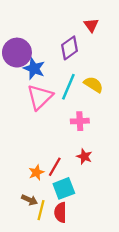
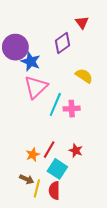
cyan line: (68, 87) -> (55, 104), moved
red star: (84, 156) -> (76, 151), moved
cyan square: (64, 188) -> (57, 169), turned -36

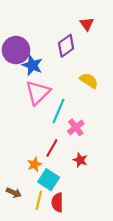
pink cross: (72, 109) -> (76, 127), moved, turned -35
red line: (49, 150) -> (52, 148), moved
cyan square: (57, 169) -> (49, 180), moved
brown arrow: (27, 179) -> (14, 193), moved

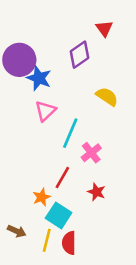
pink triangle: (38, 92) -> (45, 111), size x0.7

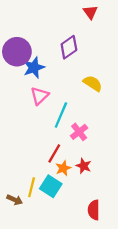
red triangle: (104, 28) -> (90, 12), moved
blue star: (39, 78) -> (34, 68), turned 30
orange star: (42, 197) -> (63, 168), moved
yellow line: (47, 240) -> (32, 187), moved
red semicircle: (69, 243) -> (94, 210), moved

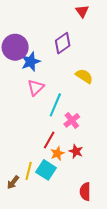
brown arrow: (15, 200) -> (13, 182), turned 104

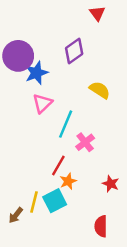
red star: (76, 151) -> (111, 184), moved
cyan square: (46, 170) -> (55, 201), turned 30

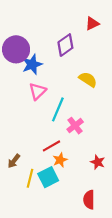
red triangle: (97, 13) -> (92, 24), moved, turned 40
red line: (58, 165) -> (51, 146), turned 30
brown arrow: (16, 215) -> (14, 161), moved

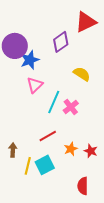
red triangle: (92, 24) -> (86, 22), size x1.6
pink cross: (75, 126) -> (71, 107), moved
orange star: (60, 160) -> (71, 149), moved
brown arrow: (14, 161) -> (13, 150), turned 144

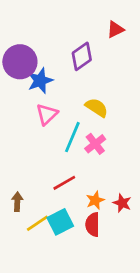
red triangle: (86, 22) -> (115, 29), size x0.6
yellow semicircle: (82, 74) -> (97, 107), moved
yellow line: (28, 166) -> (37, 223), turned 42
red semicircle: (83, 186) -> (93, 225), moved

